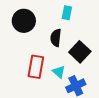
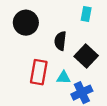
cyan rectangle: (67, 13) -> (86, 14), moved
cyan triangle: (59, 72) -> (64, 78), turned -40

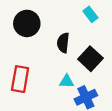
cyan rectangle: (86, 14) -> (90, 14), turned -48
red rectangle: (39, 72) -> (20, 79), moved

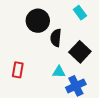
black circle: (27, 23) -> (38, 21), moved
red rectangle: (20, 79) -> (18, 70), size x0.7

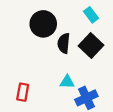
black square: (80, 52) -> (91, 46), moved
red rectangle: (18, 70) -> (23, 92), moved

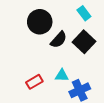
black semicircle: (64, 43) -> (59, 40), turned -144
red rectangle: (23, 92) -> (34, 82), moved, turned 49

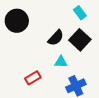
black circle: (40, 22) -> (17, 21), moved
cyan triangle: (62, 76) -> (61, 62), moved

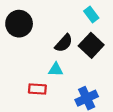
cyan triangle: (61, 62) -> (56, 70), moved
red rectangle: (33, 78) -> (37, 89), turned 35

